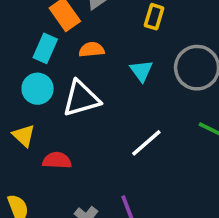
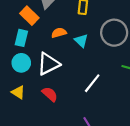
orange semicircle: (92, 50) -> (59, 33), moved
red semicircle: (57, 160) -> (50, 94), moved, turned 49

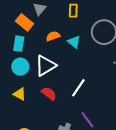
white line: (92, 83) -> (78, 88), moved

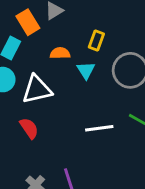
yellow rectangle: (73, 11) -> (96, 41), moved
white line: (78, 88) -> (99, 128), moved, turned 30

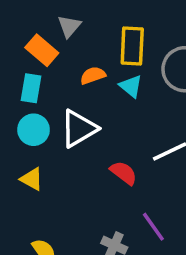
yellow rectangle: (96, 41) -> (132, 46), size x1.5
red semicircle: (29, 128) -> (124, 173), moved

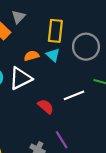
orange semicircle: (93, 75) -> (32, 56), moved

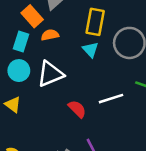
orange semicircle: (32, 56) -> (50, 35), moved

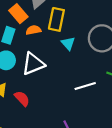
yellow rectangle: (95, 22) -> (56, 19), moved
red semicircle: (77, 109) -> (22, 99), moved

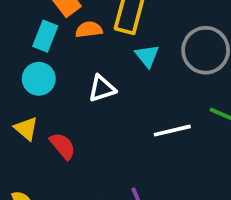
white triangle: (33, 64) -> (102, 88), moved, size x0.7

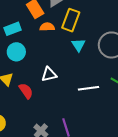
cyan rectangle: (45, 36) -> (13, 29), moved, turned 42
white triangle: (102, 88) -> (49, 74), moved

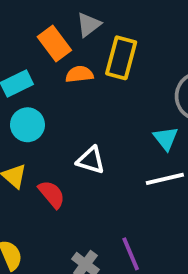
cyan triangle: (78, 45) -> (166, 138), moved
white triangle: (49, 74) -> (91, 160), turned 35

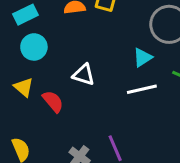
cyan triangle: (166, 138) -> (143, 57), turned 35

